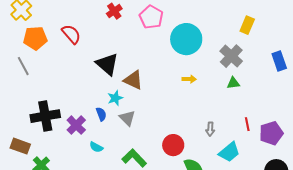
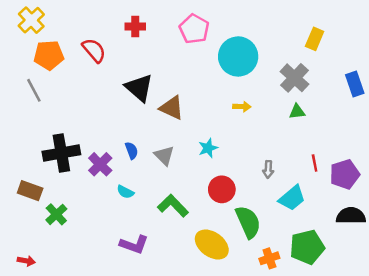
red cross: (114, 11) -> (135, 26), moved, turned 35
cyan star: (115, 98) -> (208, 148), moved

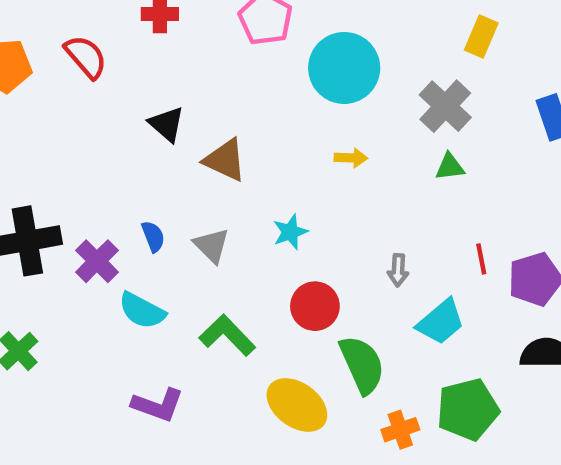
black triangle: (139, 88) -> (167, 124), size x0.7
cyan semicircle: (125, 192) -> (142, 311), size x1.5

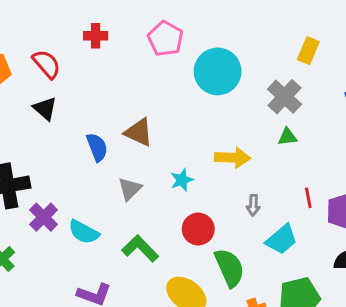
black triangle: (167, 124) -> (45, 109), moved
yellow arrow: (351, 158) -> (232, 158), moved, size x1.6
blue semicircle: (153, 236) -> (97, 147), moved, size x1.4
gray triangle: (212, 245) -> (130, 189), turned 30
purple cross: (97, 261) -> (44, 217), moved

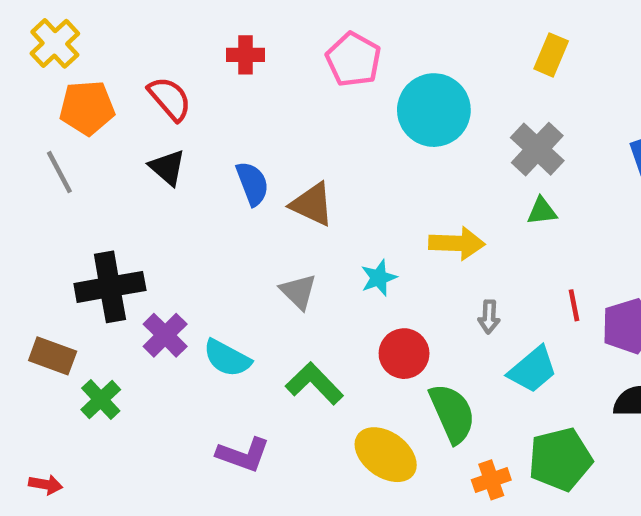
yellow rectangle: (308, 51) -> (551, 55), moved
blue semicircle: (97, 147) -> (252, 184), moved
gray triangle: (130, 189) -> (298, 292), turned -30

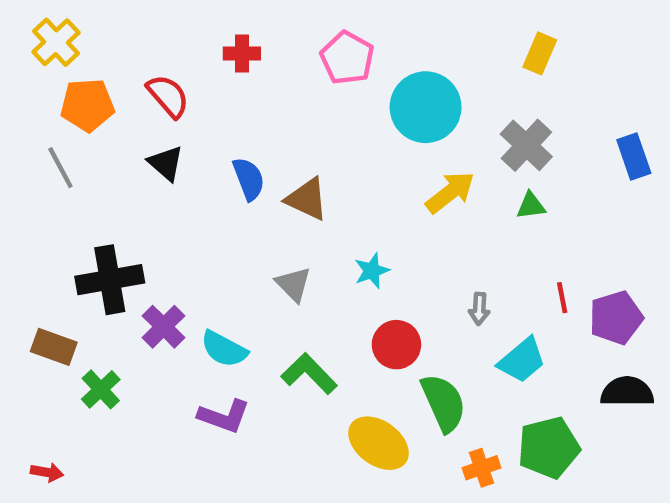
yellow arrow: (457, 243) -> (450, 192), moved, turned -40
purple L-shape: (243, 455) -> (224, 416), moved

